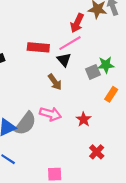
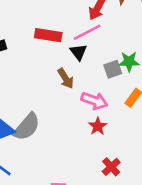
pink arrow: (50, 114) -> (94, 101), moved

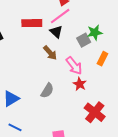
pink arrow: (94, 101) -> (74, 66), turned 42
gray semicircle: (27, 127) -> (47, 91), moved, size x0.7
red cross: (111, 167) -> (95, 112), size x1.5

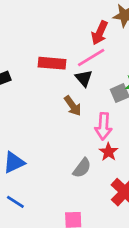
pink arrow: (74, 66) -> (103, 126), turned 36
gray semicircle: (47, 91) -> (82, 168), moved

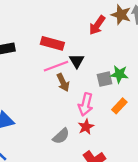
pink line: (91, 58) -> (56, 66), moved

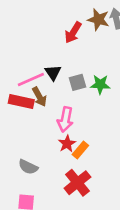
red rectangle: (52, 43) -> (21, 102), moved
gray square: (105, 79) -> (78, 82), moved
orange rectangle: (119, 106) -> (80, 150), moved
gray semicircle: (61, 136) -> (28, 167), moved, turned 72

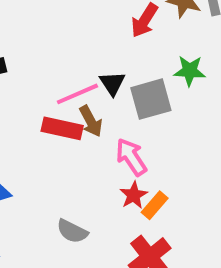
gray square: (78, 82) -> (151, 99), size x1.5
green star: (100, 84) -> (190, 71), moved
pink arrow: (65, 119) -> (131, 157), turned 135

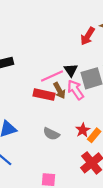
pink arrow: (131, 157) -> (75, 90), moved
gray semicircle: (72, 231) -> (51, 134), moved

